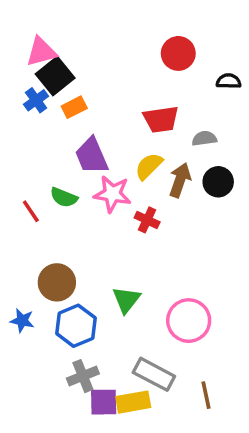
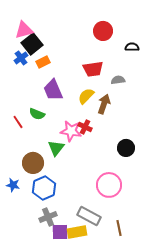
black circle: (218, 182) -> (126, 148), moved
pink star: (112, 194) -> (71, 131), moved
green triangle: (126, 300) -> (56, 148), moved

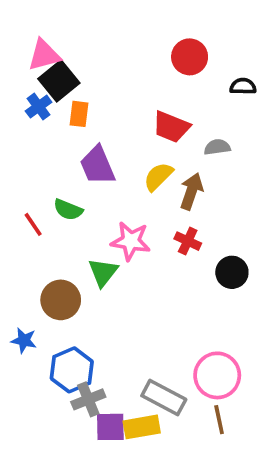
orange rectangle: (43, 62) -> (79, 114), turned -56
red trapezoid: (93, 69) -> (171, 127), turned 30
red cross: (85, 127) -> (188, 241), moved
pink circle: (109, 185) -> (217, 375), moved
blue hexagon: (44, 188) -> (72, 370), moved

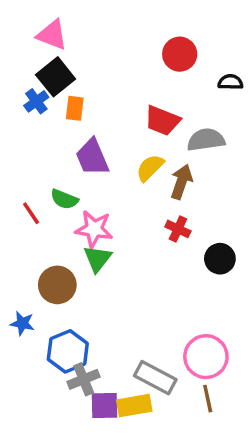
pink triangle: (44, 55) -> (52, 35), moved, turned 36
gray semicircle: (217, 147) -> (206, 140), size x1.5
pink star: (131, 241) -> (94, 229), moved

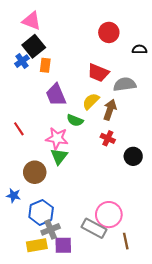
green semicircle: (64, 199) -> (75, 120), moved
pink circle: (206, 357) -> (109, 215), moved
yellow rectangle: (134, 406) -> (37, 245), moved

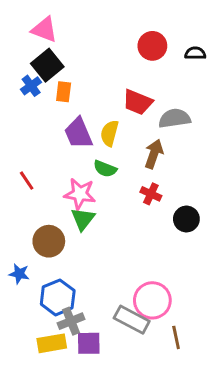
black semicircle: (140, 49) -> (195, 53), moved
yellow semicircle: (91, 101) -> (109, 133), moved, turned -30

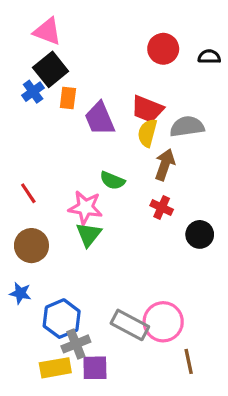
purple trapezoid: (78, 133) -> (100, 119), moved
yellow semicircle: (109, 133) -> (147, 133), moved
brown circle: (49, 241) -> (31, 246), moved
gray rectangle: (132, 320) -> (130, 325), moved

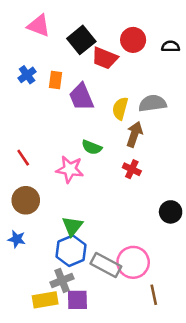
black square: (51, 69) -> (81, 40), moved
red trapezoid: (147, 109) -> (105, 58), moved
green triangle: (89, 234) -> (72, 226), moved
black circle: (200, 234) -> (171, 212), moved
blue hexagon: (62, 319) -> (71, 251), moved

